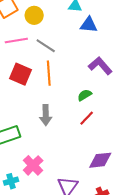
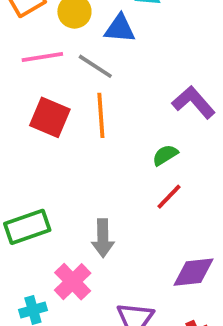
blue triangle: (89, 25) -> (120, 29), moved
gray arrow: (46, 115) -> (103, 238), moved

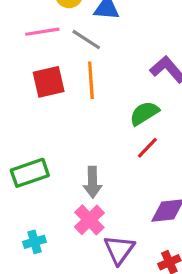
red square: (50, 117) -> (49, 82), turned -36
green semicircle: (165, 155) -> (144, 113), size x1.4
pink cross: (73, 282) -> (89, 220), moved

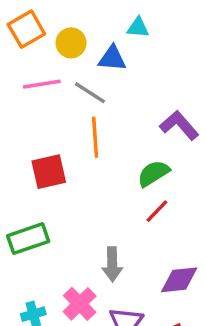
red square: (49, 82) -> (49, 172), moved
gray arrow: (93, 182) -> (112, 264), moved
pink cross: (89, 220) -> (80, 304), moved

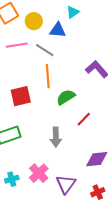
cyan triangle: (138, 27) -> (73, 12), turned -40
green semicircle: (153, 173) -> (66, 97), moved
gray arrow: (112, 264) -> (56, 137), moved

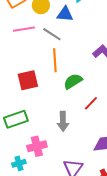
pink cross: (39, 173) -> (37, 146), moved, turned 30

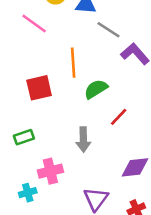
pink line: (24, 29) -> (34, 23), turned 45
gray line: (52, 34) -> (109, 30), moved
green rectangle: (16, 119) -> (24, 137), size x0.7

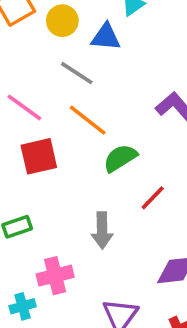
pink line: (34, 23) -> (24, 107), moved
gray line: (109, 30) -> (77, 73), moved
orange line: (73, 63) -> (88, 120), turned -48

